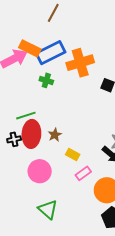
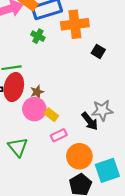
pink circle: (40, 171) -> (34, 109), moved
green triangle: (48, 209) -> (18, 147), moved

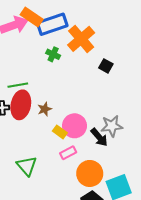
orange cross: (75, 24) -> (81, 39), turned -32
green cross: (38, 36) -> (53, 54), moved
pink circle: (34, 109) -> (74, 126), moved

